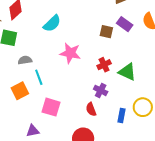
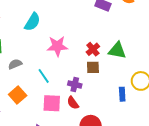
brown square: (106, 32) -> (93, 67), moved
cyan line: (39, 77) -> (44, 76), moved
purple cross: (101, 90) -> (75, 84), moved
red semicircle: (91, 109) -> (73, 103), moved

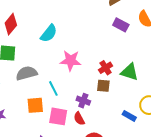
gray semicircle: (15, 64) -> (26, 73), size x1.5
blue rectangle: (122, 94) -> (129, 116), turned -64
orange square: (18, 95) -> (35, 105), moved, turned 30

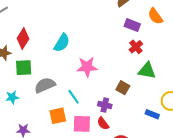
red cross: (106, 68) -> (136, 47), moved
brown square: (103, 86) -> (123, 88), turned 32

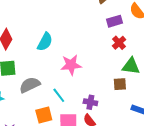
purple rectangle: (132, 25) -> (114, 21), turned -35
brown square: (123, 88) -> (120, 84), moved, turned -32

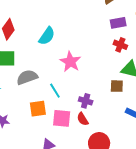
red cross: (119, 43) -> (120, 45), turned -32
pink star: (71, 65) -> (70, 62), turned 30

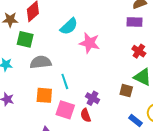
purple rectangle: (118, 23) -> (134, 22), moved
pink star: (70, 62) -> (89, 43), moved, turned -30

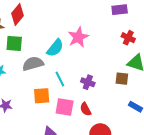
cyan semicircle: (69, 26) -> (55, 48), moved
pink star: (89, 43) -> (78, 37), turned -30
purple cross: (92, 98) -> (88, 82), moved

